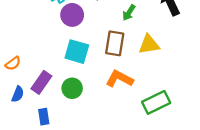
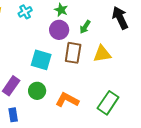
purple circle: (72, 15) -> (59, 30), moved
orange L-shape: (119, 79) -> (67, 100), moved
green rectangle: (156, 102) -> (108, 103), turned -30

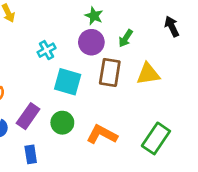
cyan cross: (25, 12) -> (47, 50), moved
black arrow: (120, 18) -> (172, 26), size x0.7

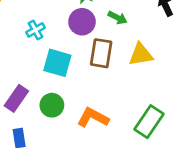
green arrow: (126, 38) -> (118, 18), turned -96

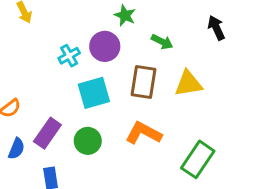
purple circle: (82, 22) -> (105, 46), moved
cyan square: (57, 63) -> (94, 93), turned -32
orange L-shape: (93, 118) -> (143, 133), moved

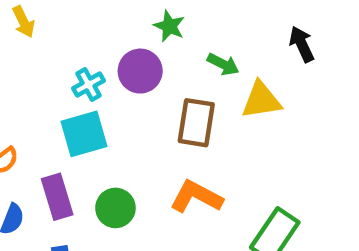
yellow triangle: (188, 84) -> (261, 100), moved
cyan square: (94, 93) -> (84, 134), moved
purple rectangle: (47, 133) -> (57, 197), turned -52

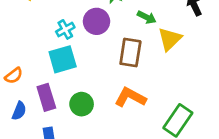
yellow triangle: (261, 100) -> (170, 39), turned -35

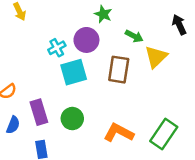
cyan square: (63, 59) -> (74, 72), moved
orange L-shape: (130, 97) -> (119, 133), moved

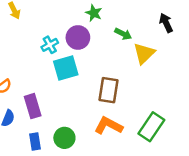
brown rectangle: (119, 70) -> (109, 90), moved
green circle: (72, 119) -> (64, 138), moved

